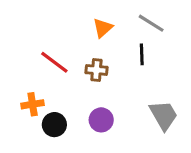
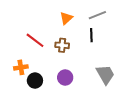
gray line: (151, 23) -> (97, 15), turned -54

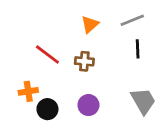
black line: (91, 35) -> (138, 49), moved

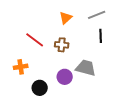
gray trapezoid: (143, 101) -> (86, 68), moved, turned -45
black circle: (47, 109) -> (40, 88), moved

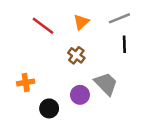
red line: (35, 40) -> (43, 26), moved
brown cross: (62, 45) -> (76, 55), turned 32
gray trapezoid: (86, 68) -> (106, 84), turned 30

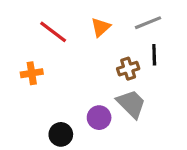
brown cross: (76, 55) -> (128, 69), moved, turned 35
orange cross: (26, 82) -> (32, 73), moved

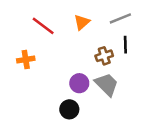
purple circle: (99, 118) -> (79, 83), moved
black circle: (61, 134) -> (69, 109), moved

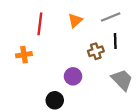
red line: (43, 26) -> (40, 24), turned 60
gray trapezoid: (107, 84) -> (122, 80), moved
black circle: (69, 109) -> (55, 100), moved

